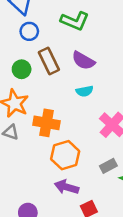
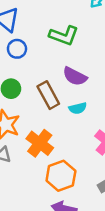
brown rectangle: (49, 61) -> (48, 95), moved
orange cross: (47, 123) -> (40, 143), turned 30

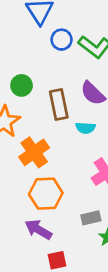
blue circle: (17, 49) -> (62, 40), moved

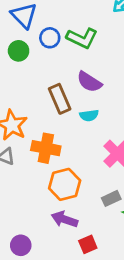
green circle: (22, 85) -> (19, 51), moved
orange cross: (34, 152) -> (46, 148), turned -32

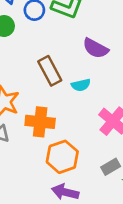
purple semicircle: (89, 82) -> (96, 48), moved

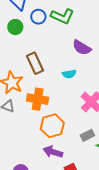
brown rectangle: (50, 71) -> (35, 63), moved

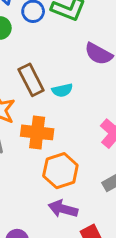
cyan semicircle: (69, 74) -> (62, 90), moved

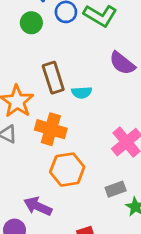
purple arrow: (63, 209) -> (38, 206), moved

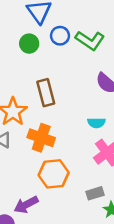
cyan semicircle: (82, 92) -> (96, 123), moved
purple arrow: (38, 206) -> (26, 205), turned -55

